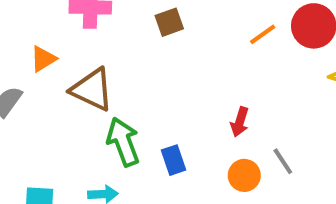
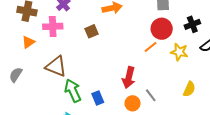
orange line: (263, 34) -> (151, 47), moved
orange triangle: (43, 59) -> (28, 42), moved
red arrow: (240, 122) -> (129, 78), size x1.5

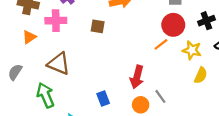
brown square: (91, 31) -> (98, 26), turned 32
yellow semicircle: (189, 89) -> (201, 75), moved
green arrow: (73, 91) -> (45, 95), moved

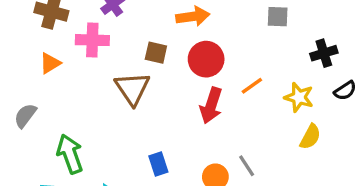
red circle: (173, 25) -> (206, 59), moved
brown triangle: (59, 64) -> (132, 88), moved, turned 30
red arrow: (137, 77) -> (211, 105), moved

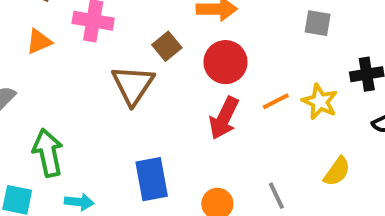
brown square: (156, 53) -> (167, 46), turned 30
yellow star: (299, 97) -> (320, 102), moved
blue rectangle: (158, 164) -> (152, 179), size x1.5
gray line: (247, 166) -> (276, 196), moved

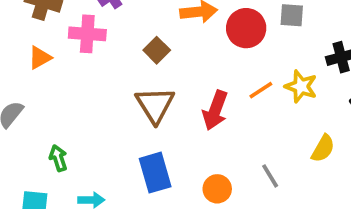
red circle: (225, 62) -> (246, 28), moved
brown triangle: (133, 85) -> (155, 105), moved
green arrow: (48, 153) -> (58, 158), size x0.6

